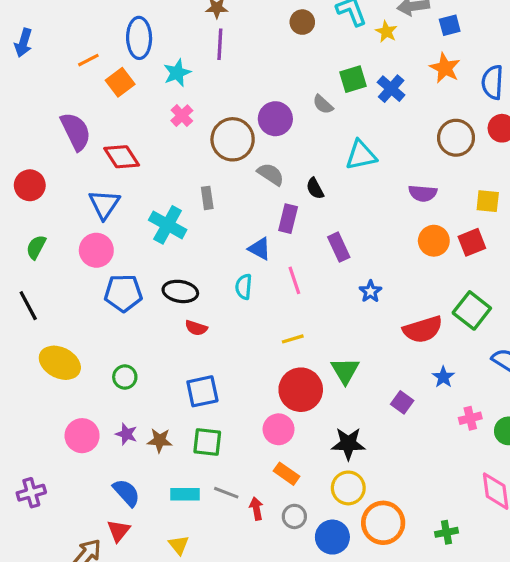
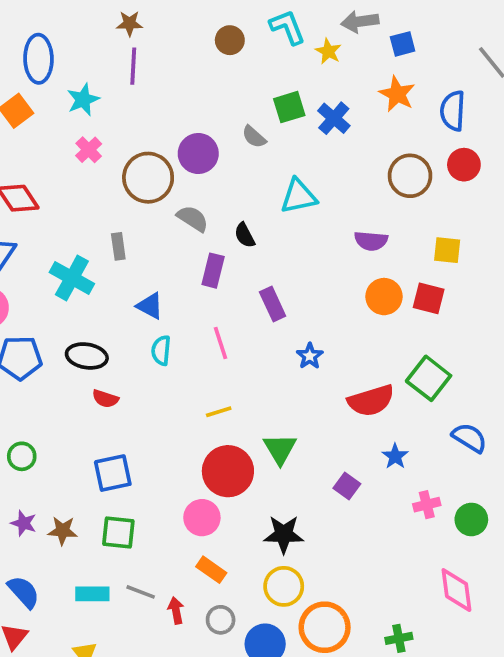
red square: (472, 242) -> (429, 298), turned 36
blue triangle: (260, 249) -> (150, 306), moved

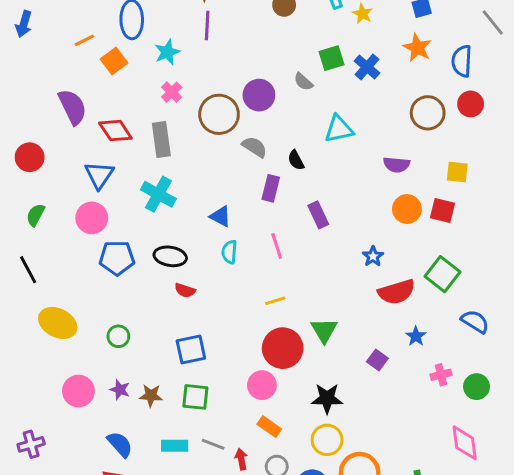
gray rectangle: (118, 246) -> (161, 139), moved, size x1.6
blue star: (310, 356) -> (373, 256), moved

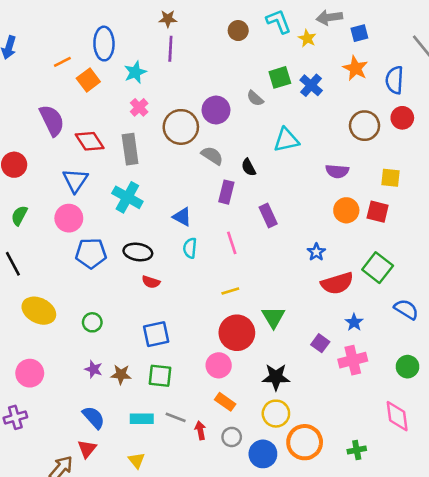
pink cross: (441, 375) -> (353, 360), moved, size x1.5
pink circle: (78, 391) -> (30, 373), moved

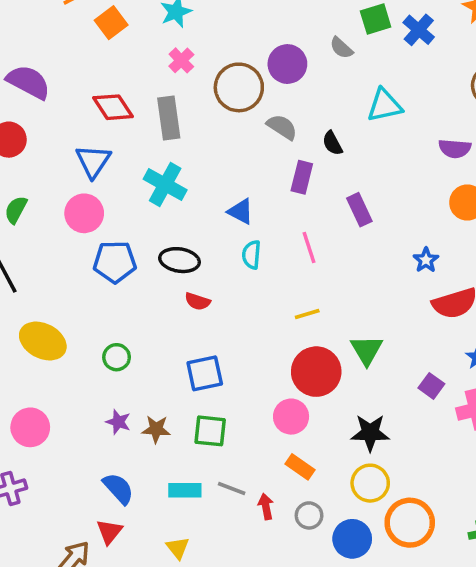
purple semicircle: (52, 120) -> (28, 82), moved, turned -36

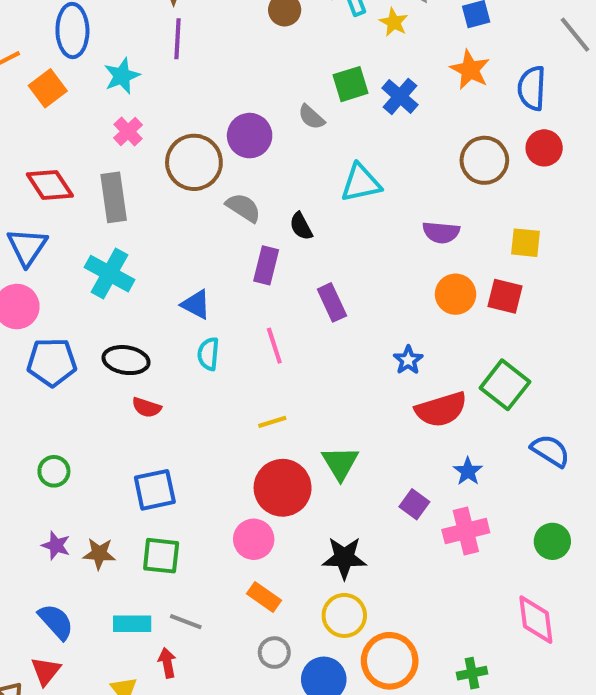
red arrow: (266, 506) -> (167, 663), moved

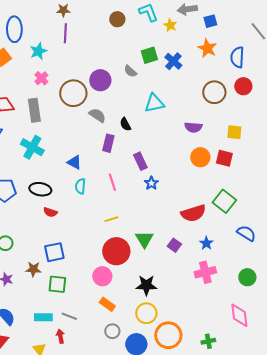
blue star: (408, 360) -> (151, 183), moved
purple square: (414, 504) -> (174, 245), moved
brown star: (99, 554) -> (33, 269), moved

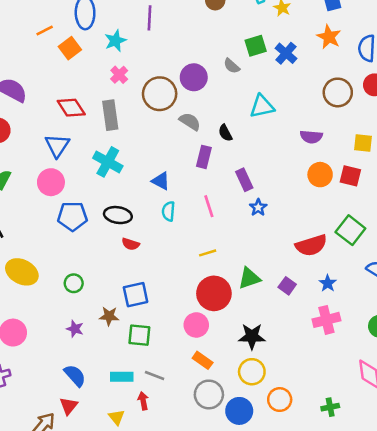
green triangle: (144, 239) -> (249, 278), turned 42
gray circle: (112, 331) -> (209, 394), size x1.5
orange circle: (168, 335) -> (280, 400), size x0.7

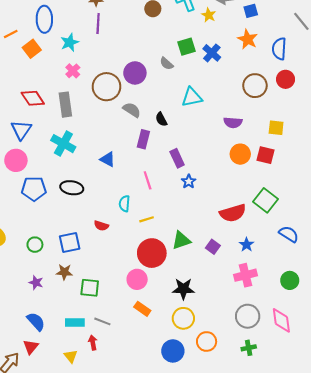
cyan semicircle: (168, 211) -> (124, 204), moved
red semicircle: (131, 244) -> (101, 226), moved
blue square: (136, 295) -> (70, 243), moved
gray circle: (209, 394) -> (248, 316), moved

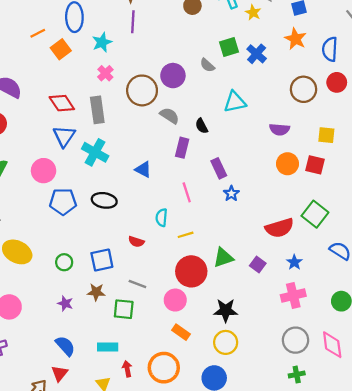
blue triangle: (21, 130) -> (64, 136), moved
gray line: (102, 321) -> (137, 284), moved
orange circle: (207, 341) -> (164, 368), moved, size x1.4

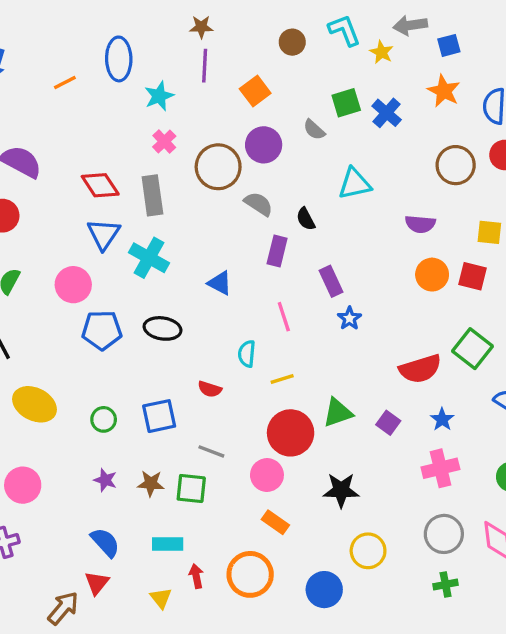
orange square: (61, 49) -> (255, 91), moved
brown star: (96, 292) -> (151, 483), moved
yellow circle: (226, 342) -> (368, 551), moved

